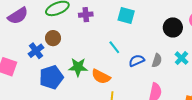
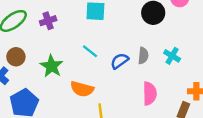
cyan cross: (181, 58) -> (172, 56), moved
green star: (78, 67) -> (51, 66), moved, turned -30

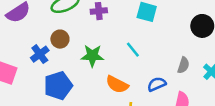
blue semicircle: (120, 61) -> (157, 84), moved
green star: (51, 66) -> (92, 56), turned 30

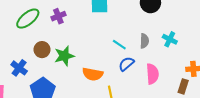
brown circle: (60, 39) -> (42, 50), moved
cyan line: (133, 50) -> (119, 45), moved

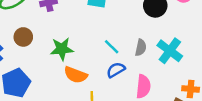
cyan cross: (170, 39) -> (170, 51), size x1.5
green star: (64, 56) -> (62, 49), moved

